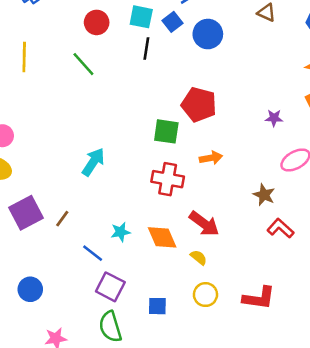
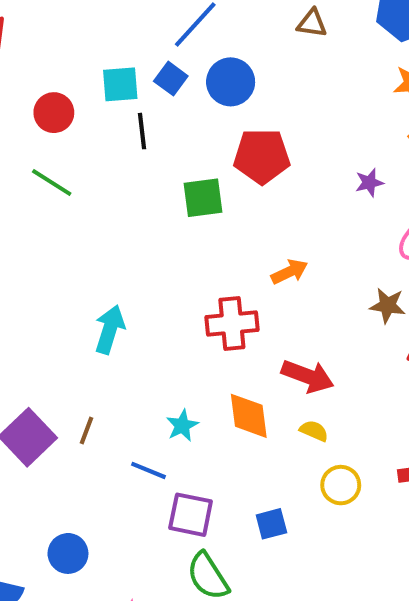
red pentagon: (199, 105) -> (262, 156), moved
green square: (166, 131) -> (203, 198), moved
orange diamond: (162, 237) -> (249, 416), turned 32

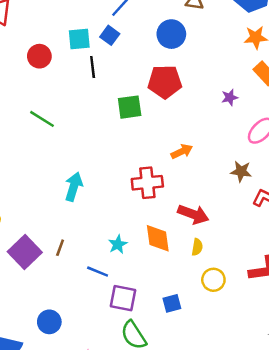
blue circle: (231, 82) -> (171, 34), moved
green line: (52, 182) -> (42, 119), moved
yellow semicircle: (314, 431) -> (197, 247), turned 77

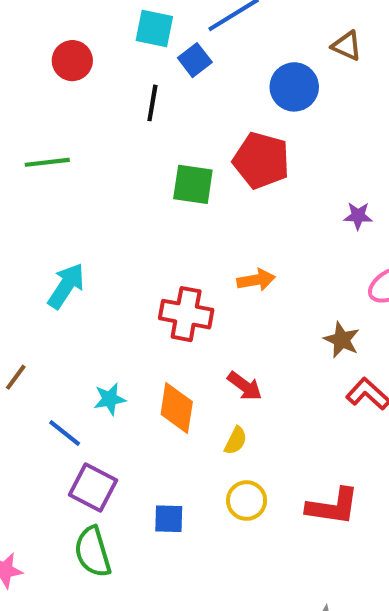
cyan square: (79, 39) -> (154, 29), moved
green line: (42, 119) -> (47, 162), turned -55
red arrow: (193, 214) -> (245, 386), size x0.7

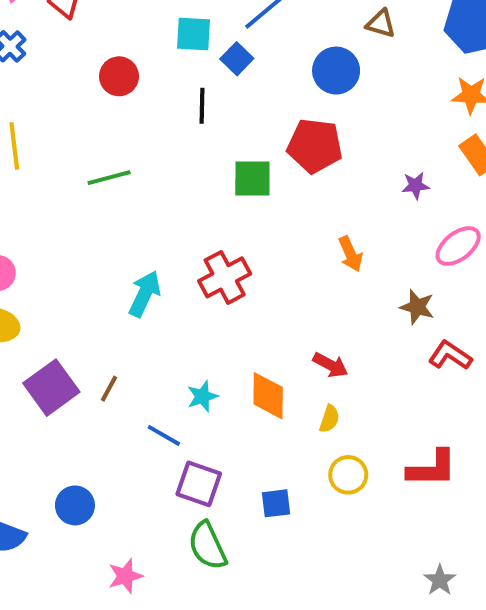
orange arrow: (256, 280) -> (350, 254), moved, turned 84
red cross: (186, 314) -> (225, 277), moved, turned -30

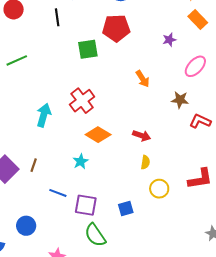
orange diamond: (268, 396) -> (98, 135), moved, turned -50
blue line: (164, 435) -> (58, 193), moved

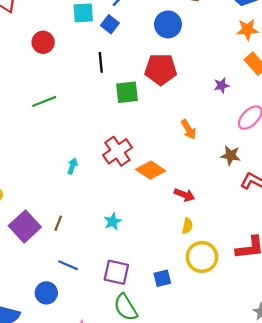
black line: (57, 17) -> (101, 62), moved
cyan arrow: (44, 115) -> (72, 166), size x0.6
orange diamond: (98, 135) -> (151, 170), moved
yellow circle: (159, 189) -> (202, 257), size x1.4
blue line: (58, 193) -> (68, 265), moved

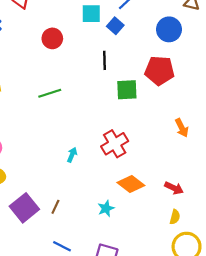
orange diamond: (151, 170) -> (131, 184), moved

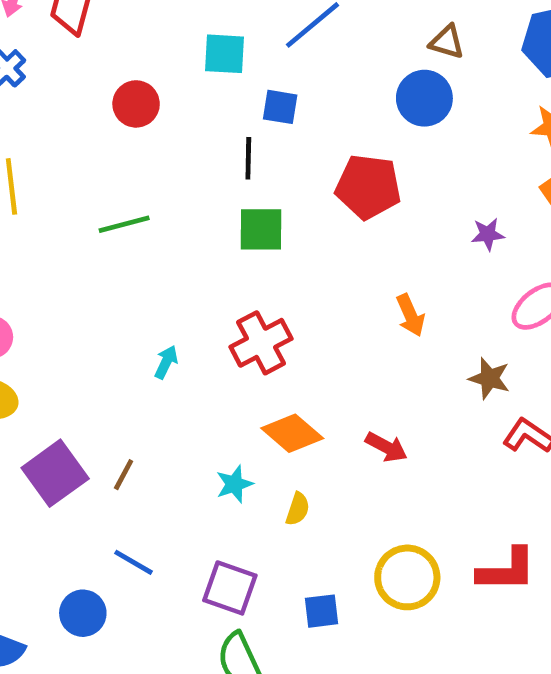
blue square: (115, 26) -> (280, 107), moved, turned -35
blue circle: (169, 29) -> (424, 98), moved
green square: (127, 90) -> (261, 229), moved
yellow semicircle: (175, 217) -> (298, 509), moved

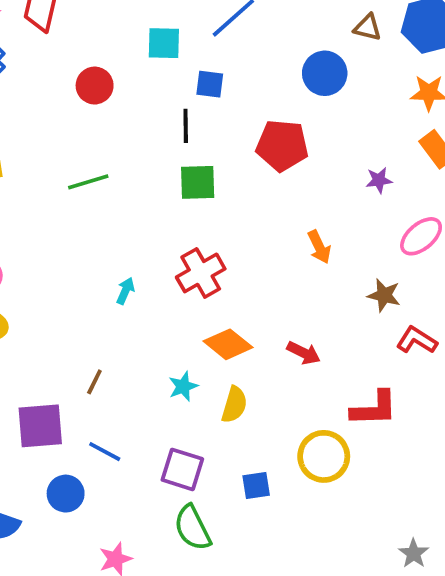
brown triangle: (447, 42) -> (368, 27), moved
purple square: (55, 473) -> (40, 426), moved, turned 33
yellow semicircle: (298, 509) -> (234, 405), size x1.4
red L-shape: (507, 570) -> (374, 409), moved

